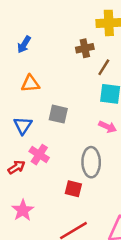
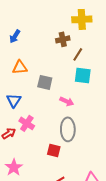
gray square: (58, 114) -> (45, 82), moved
pink arrow: (108, 127) -> (67, 101), moved

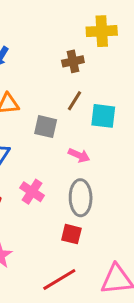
brown line: (78, 54) -> (74, 101), moved
pink cross: (27, 123) -> (32, 192), moved
red square: (54, 150) -> (71, 234), moved

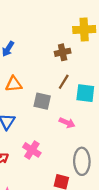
gray ellipse: (81, 198) -> (82, 161), moved

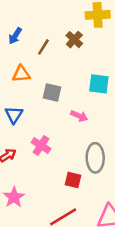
brown cross: (63, 52) -> (74, 40), turned -35
brown line: (64, 82) -> (43, 47), moved

